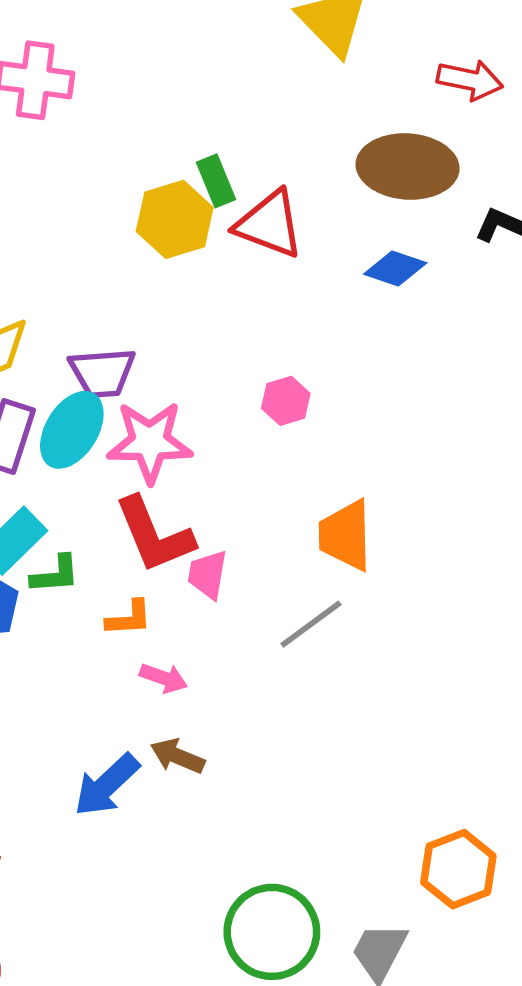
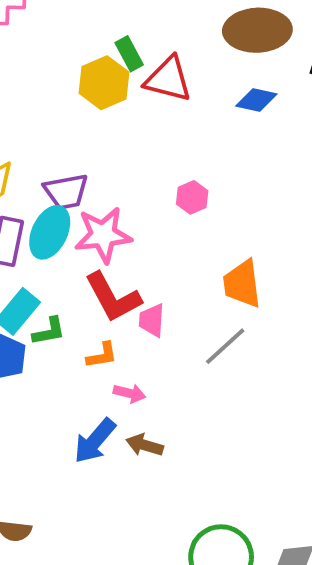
blue arrow: (107, 785) -> (95, 441), moved

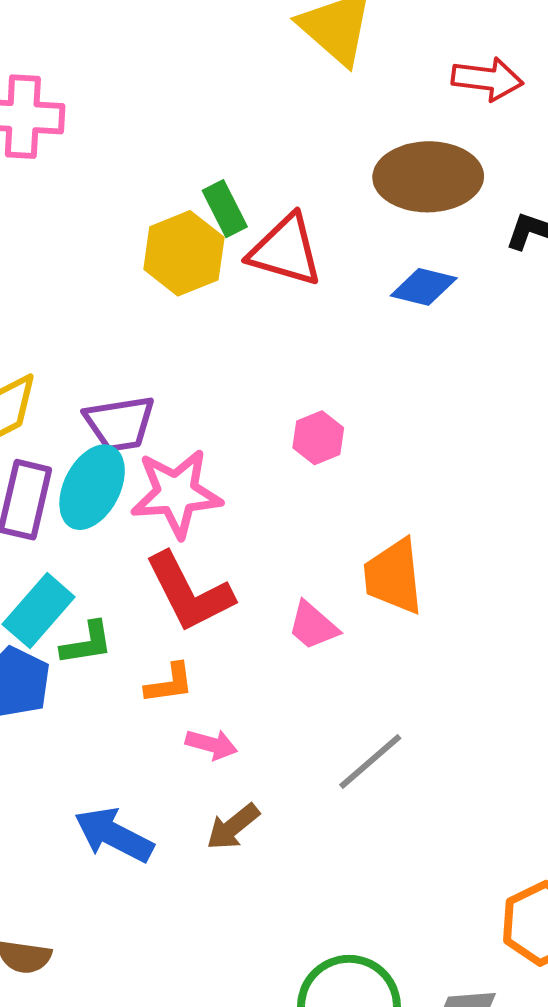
pink trapezoid: (152, 320) -> (313, 626), moved, turned -54
gray line: (225, 346) -> (370, 762), moved
blue arrow: (95, 441) -> (114, 835), moved, turned 75
brown arrow: (145, 445) -> (233, 827), turned -57

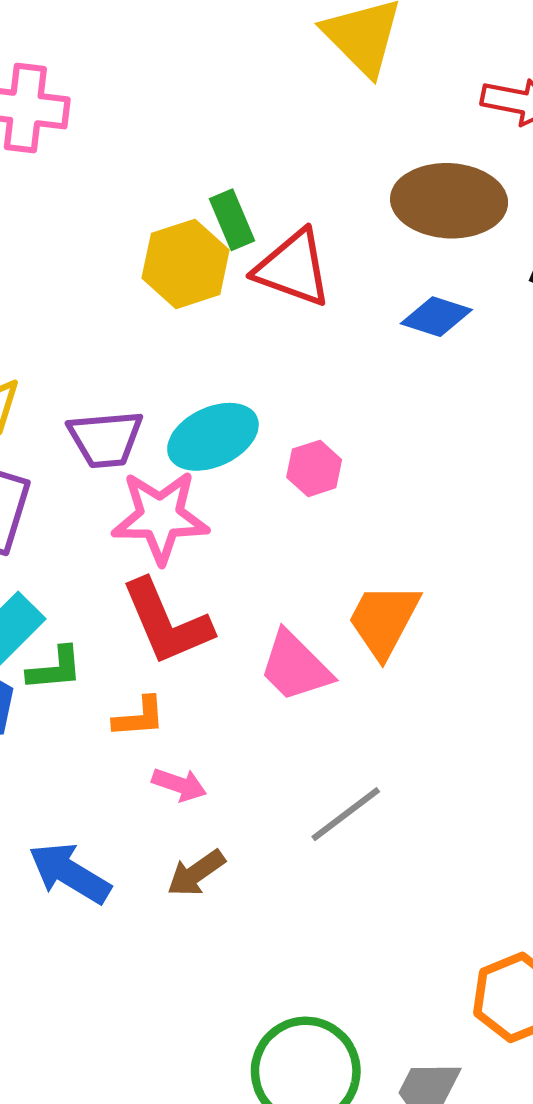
cyan ellipse: (92, 487) -> (213, 437), moved, turned 34
orange trapezoid: (394, 576) -> (384, 620), turned 30
pink trapezoid: (313, 626) -> (295, 667), size x1.4

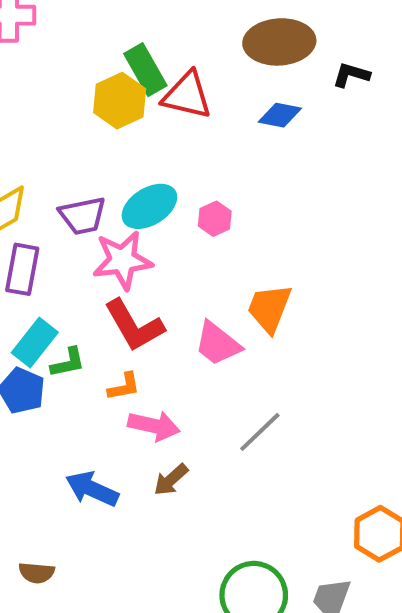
green rectangle: (232, 220) -> (145, 70), size x1.4
pink arrow: (179, 785) -> (154, 426), size x1.5

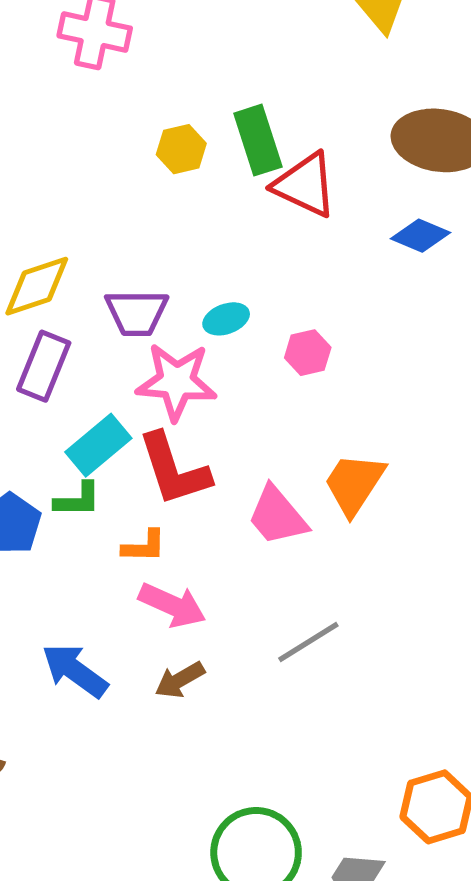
yellow hexagon: (120, 101) -> (181, 149), moved, size x0.7
cyan ellipse: (149, 206) -> (226, 319), size x0.6
cyan rectangle: (35, 342) -> (98, 445), moved

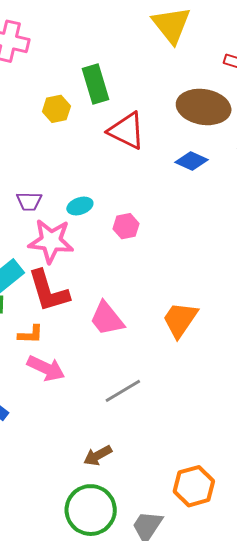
green rectangle: (258, 140) -> (95, 84), moved
purple trapezoid: (137, 313) -> (29, 201), size x0.7
orange trapezoid: (354, 484) -> (180, 320), moved
brown arrow: (180, 680) -> (98, 455), moved

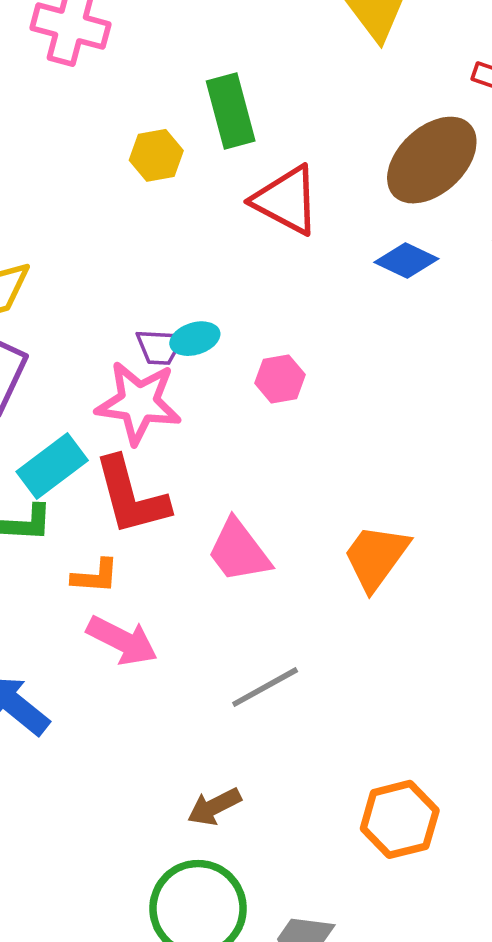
brown ellipse: (204, 107) -> (432, 160), turned -54
purple trapezoid: (29, 201) -> (160, 347), moved
orange hexagon: (194, 486) -> (400, 819), moved

